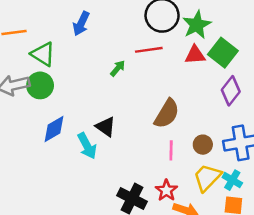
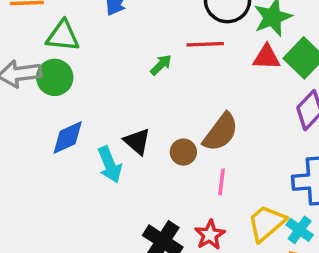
green triangle: (43, 54) -> (63, 36), turned -32
brown circle: (203, 145) -> (183, 152), moved

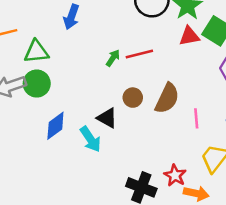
red line: (205, 44) -> (139, 54), moved
brown circle: (183, 152) -> (133, 98), moved
pink line: (222, 182) -> (196, 118), moved

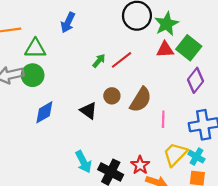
red line: (139, 54) -> (121, 60), turned -30
cyan arrow: (90, 139) -> (83, 162), moved

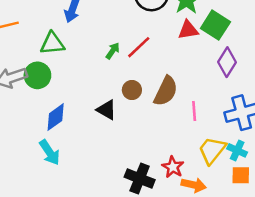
green triangle: (35, 48) -> (52, 43), moved
cyan arrow: (83, 162) -> (50, 152), moved

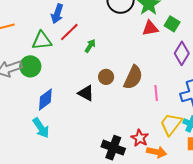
green square: (215, 25) -> (172, 24), size x0.7
red line: (139, 47) -> (69, 32), moved

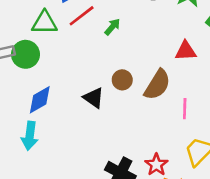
red triangle: (150, 28) -> (186, 51), moved
green arrow: (90, 46) -> (112, 27), moved
cyan arrow: (41, 128) -> (30, 136), turned 35

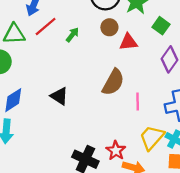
red triangle: (186, 51) -> (128, 42), moved
brown circle: (122, 80) -> (109, 27), moved

